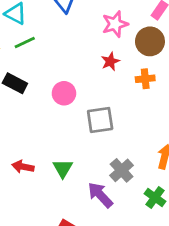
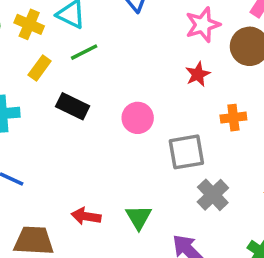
orange cross: (145, 79) -> (233, 118), moved
gray cross: (122, 170) -> (213, 195), moved

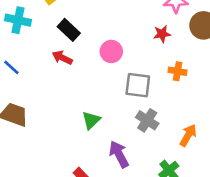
gray cross: (213, 195) -> (147, 120), turned -30
red arrow: (86, 216) -> (62, 58), moved

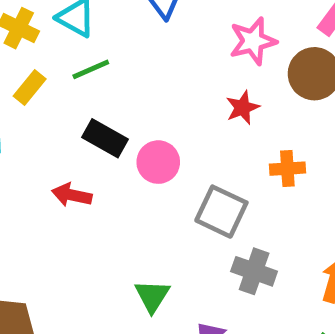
black rectangle: (69, 30) -> (105, 138), moved
gray square: (138, 85) -> (221, 212), turned 32

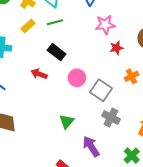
pink star: (253, 41) -> (105, 25), moved
pink circle: (158, 162) -> (77, 78), moved
orange cross: (287, 169) -> (131, 76), turned -32

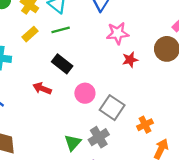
orange cross: (131, 76) -> (145, 125), moved
gray cross: (111, 118) -> (99, 137), moved, turned 30

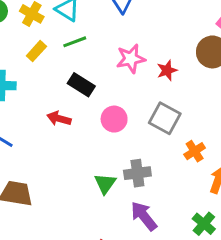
pink star: (118, 33) -> (131, 59), moved
gray square: (112, 108) -> (165, 118), moved
gray cross: (99, 137) -> (137, 173), turned 30

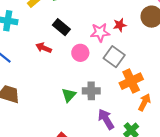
pink star: (131, 59) -> (100, 32), moved
orange cross: (195, 151) -> (131, 81), size x1.6
purple arrow: (144, 216) -> (106, 119), moved

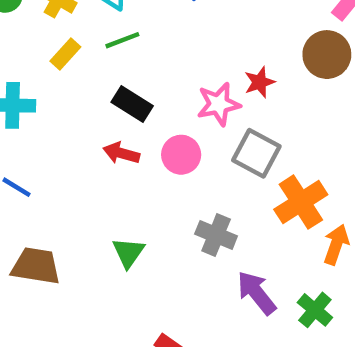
red arrow: (44, 48) -> (121, 153), moved
gray cross: (91, 91) -> (216, 235), turned 30
green triangle: (69, 95) -> (128, 253), moved

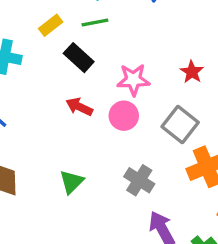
red star: (260, 82) -> (192, 72), turned -30
black rectangle: (132, 104) -> (79, 58), moved
pink star: (219, 104) -> (133, 80), moved

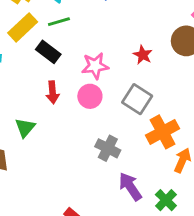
yellow rectangle: (51, 25) -> (23, 27), size x1.5
red arrow: (79, 107) -> (53, 92), turned -115
green triangle: (71, 182) -> (25, 128), moved

